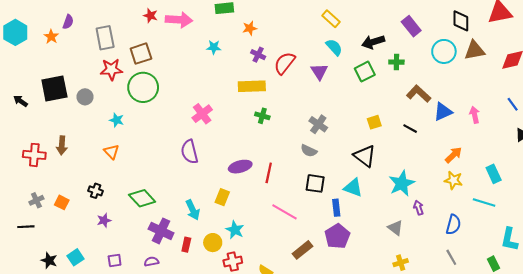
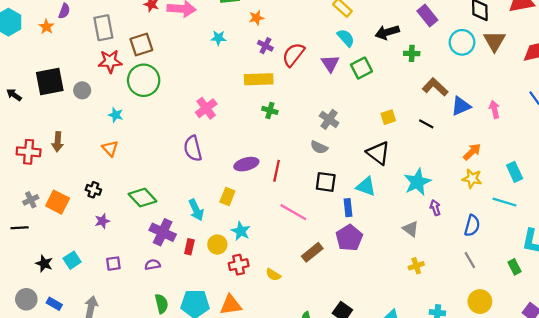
brown triangle: (475, 50) -> (494, 41), turned -50
green square: (365, 72) -> (361, 68), moved
orange square: (62, 202) -> (58, 202), size x1.5

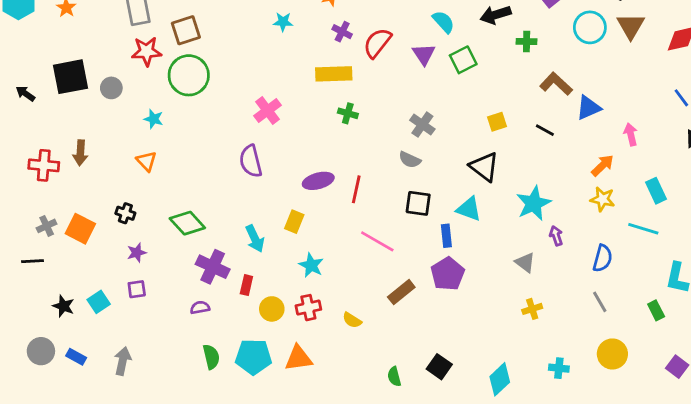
pink arrow: (494, 109) -> (631, 134), moved
yellow circle: (217, 245) -> (272, 309), moved
purple square: (113, 264) -> (137, 289), moved

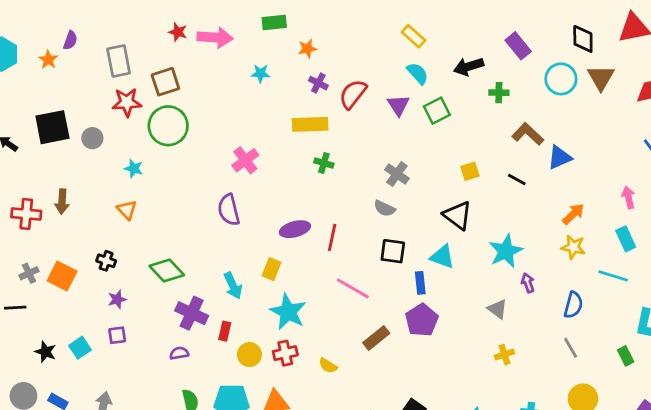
pink arrow: (631, 134) -> (628, 197), moved
cyan star: (311, 265) -> (288, 312), size x1.5

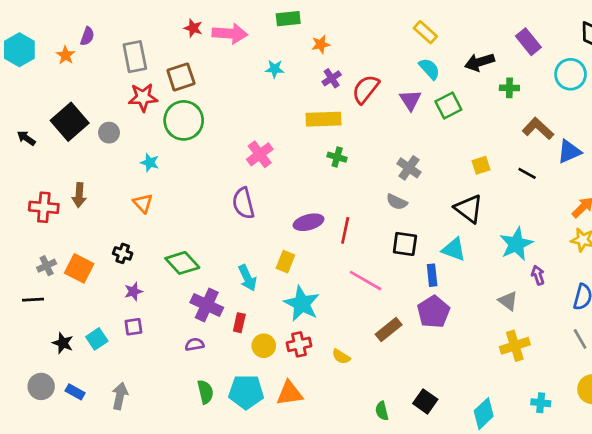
purple cross: (318, 83) -> (332, 78), turned 30
black square: (52, 127) -> (70, 122), turned -30
yellow cross: (504, 355) -> (515, 346), size x1.5

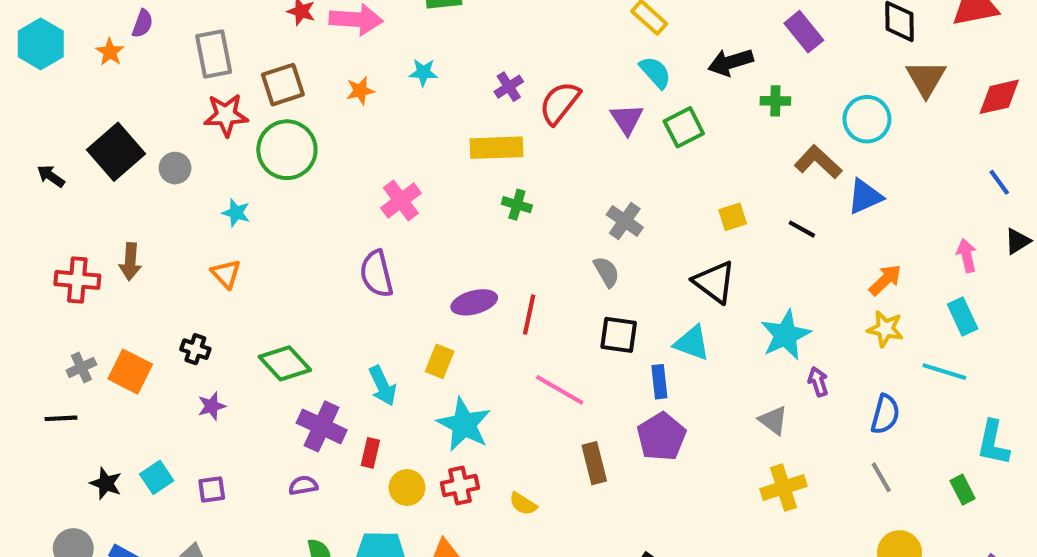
orange star: (321, 44) -> (360, 91), moved
cyan circle: (571, 74) -> (867, 119), moved
gray semicircle: (397, 202) -> (606, 272), turned -145
purple square: (133, 327) -> (212, 490), moved
brown rectangle: (389, 329) -> (594, 463), turned -65

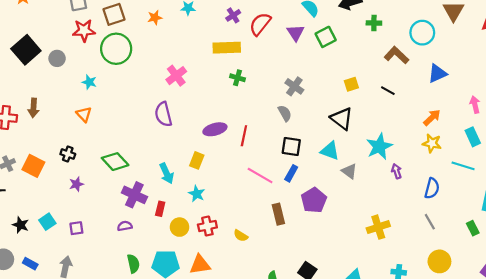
blue triangle: (865, 197) -> (437, 73), moved
blue rectangle: (659, 382) -> (291, 173), moved, turned 35
gray triangle: (773, 420) -> (349, 171), moved
cyan star: (464, 424) -> (197, 194), moved, size x0.6

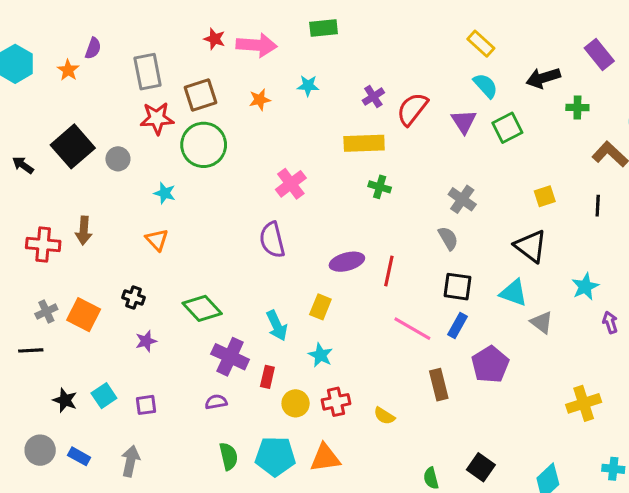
black line: (388, 91) -> (598, 206), turned 64
cyan star: (379, 146) -> (585, 287), size x0.7

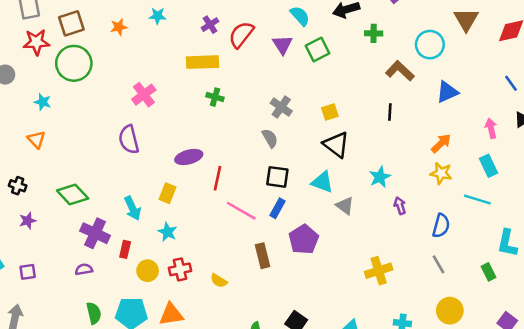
yellow square: (545, 196) -> (330, 112), moved
red line: (389, 271) -> (217, 178), moved

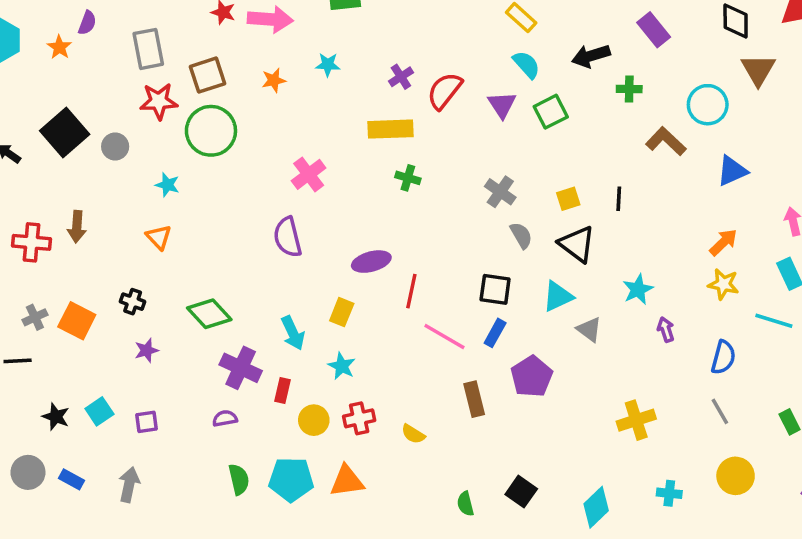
black line: (390, 112) -> (619, 199), moved
gray semicircle: (270, 138) -> (521, 235), moved
cyan triangle: (322, 182) -> (558, 296), turned -45

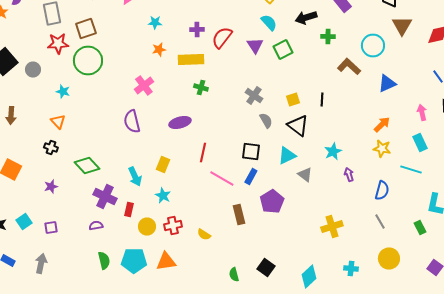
purple cross: (401, 77) -> (197, 30), turned 32
orange star: (274, 80) -> (159, 50), moved
purple ellipse: (371, 262) -> (180, 122), moved
black cross: (133, 302) -> (51, 148), moved

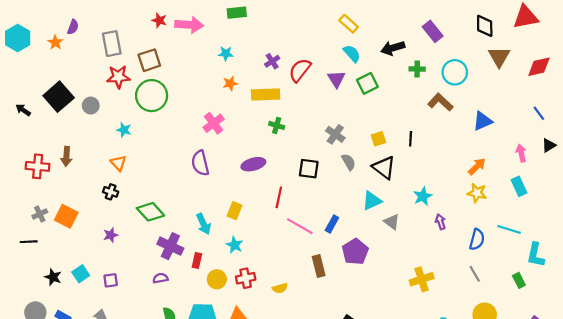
purple cross: (197, 30) -> (272, 61), turned -32
cyan circle: (373, 46) -> (455, 72), moved
black square: (251, 152) -> (309, 169), moved
cyan line: (411, 170) -> (509, 229), moved
yellow semicircle: (204, 234) -> (280, 288), turned -48

